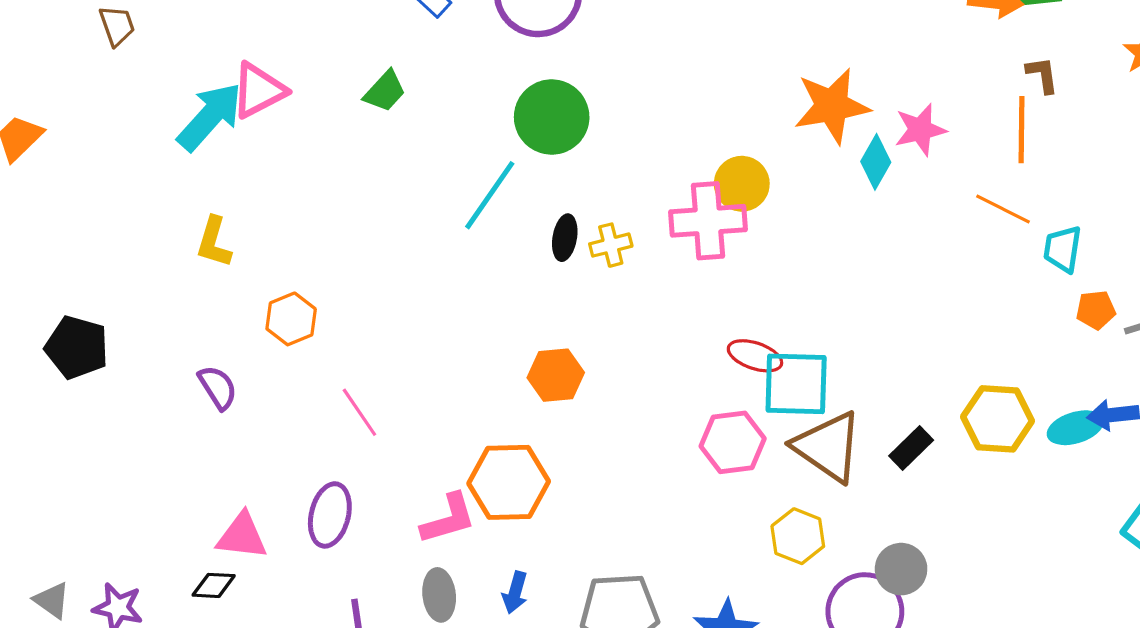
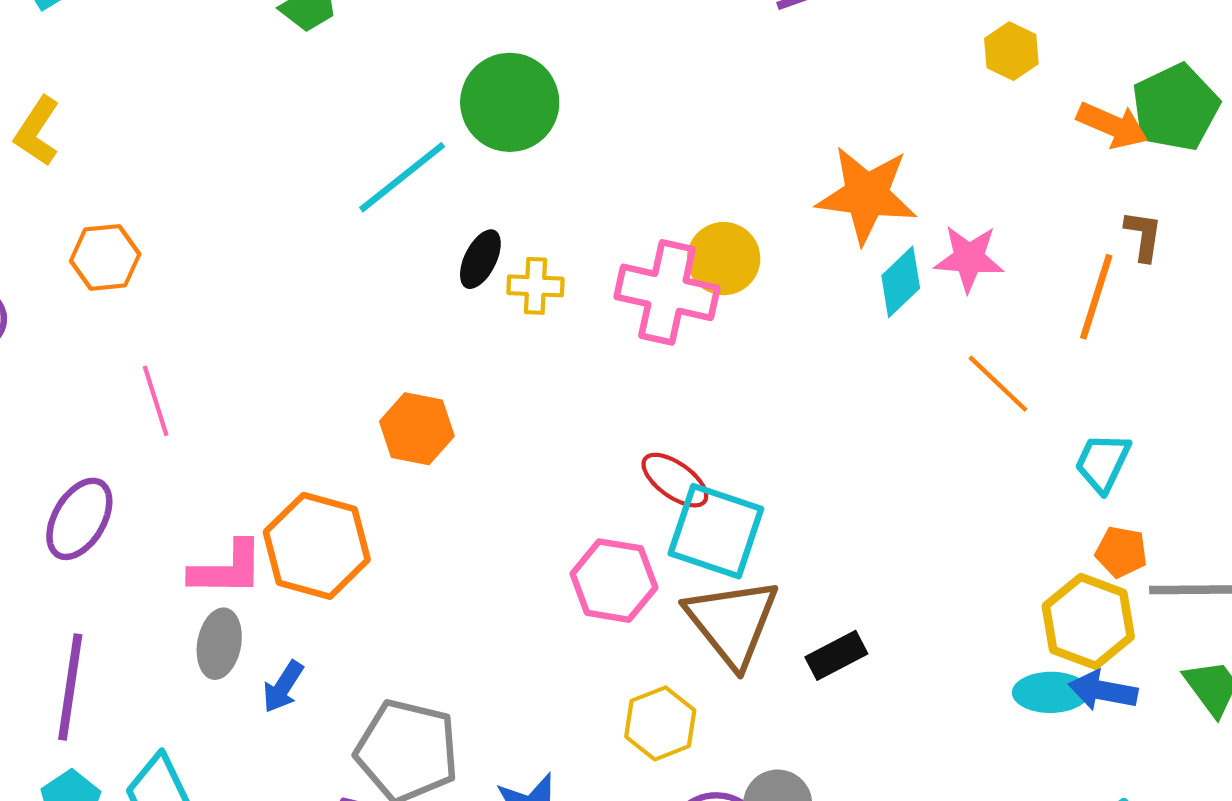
orange line: (1003, 209) -> (998, 384), moved
yellow hexagon: (998, 419) -> (1088, 621), moved
gray ellipse: (439, 595) -> (219, 644), moved

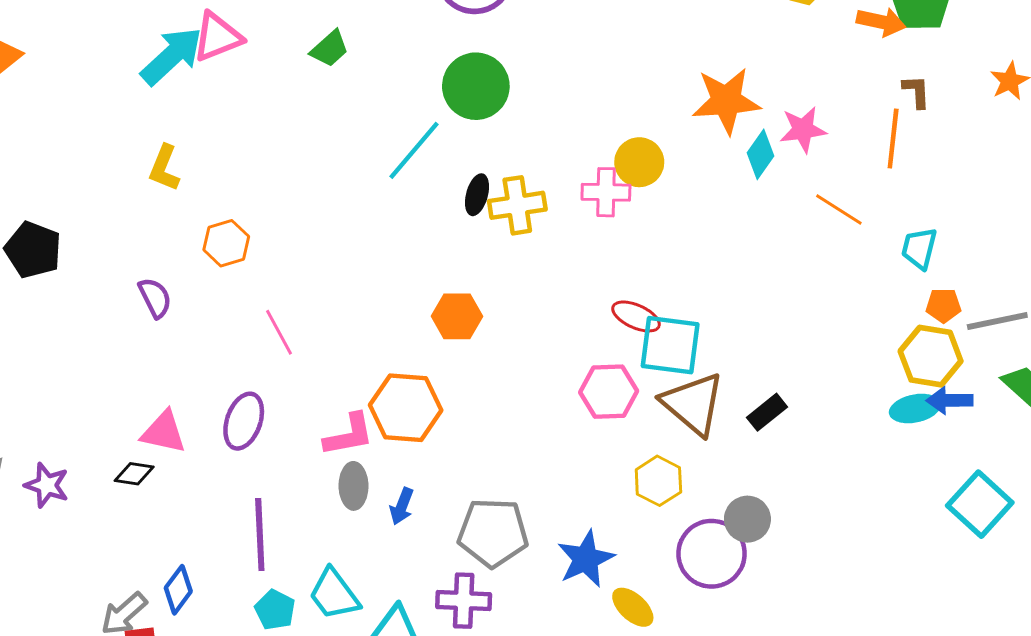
yellow cross: (535, 286) -> (517, 205), size x1.5
pink cross: (667, 292) -> (606, 192), size x0.7

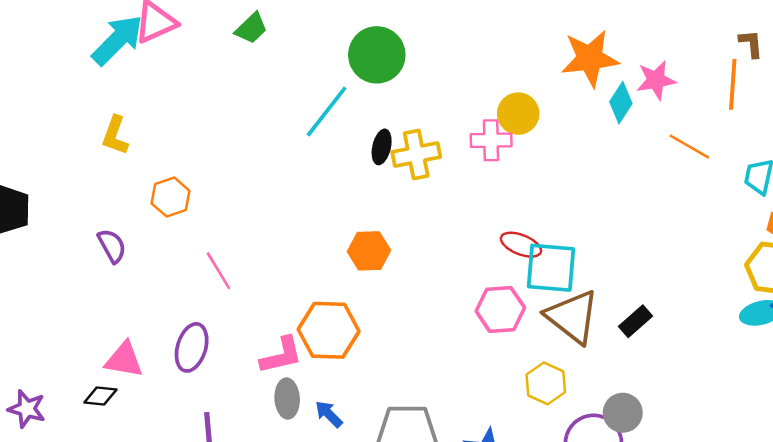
blue arrow: (402, 506) -> (329, 414), turned 116

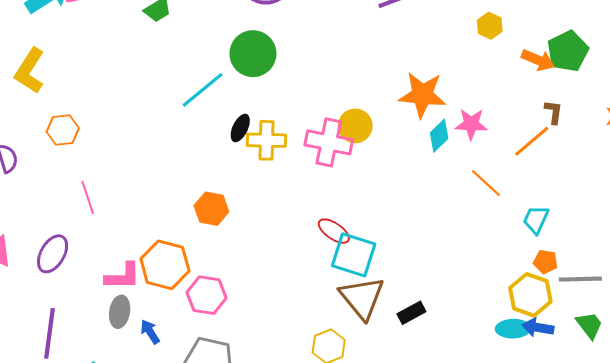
orange line: (733, 84) -> (532, 141), turned 33
yellow L-shape: (115, 135) -> (30, 71), size x1.4
pink cross: (491, 140) -> (329, 142), size x1.4
pink hexagon: (500, 309) -> (207, 295), moved

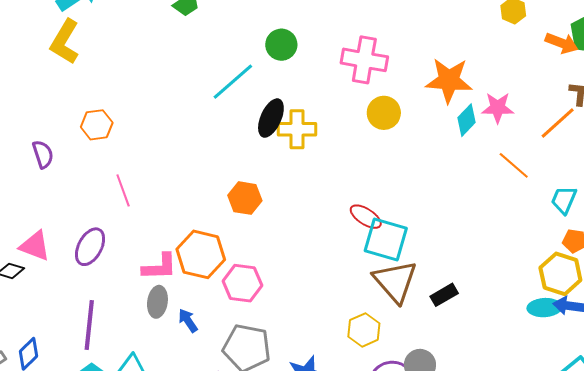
green circle: (253, 54) -> (281, 45), size x0.7
yellow L-shape: (30, 71) -> (65, 42), moved
black ellipse: (240, 128) -> (271, 118), size x1.4
pink cross: (329, 142) -> (364, 60), moved

